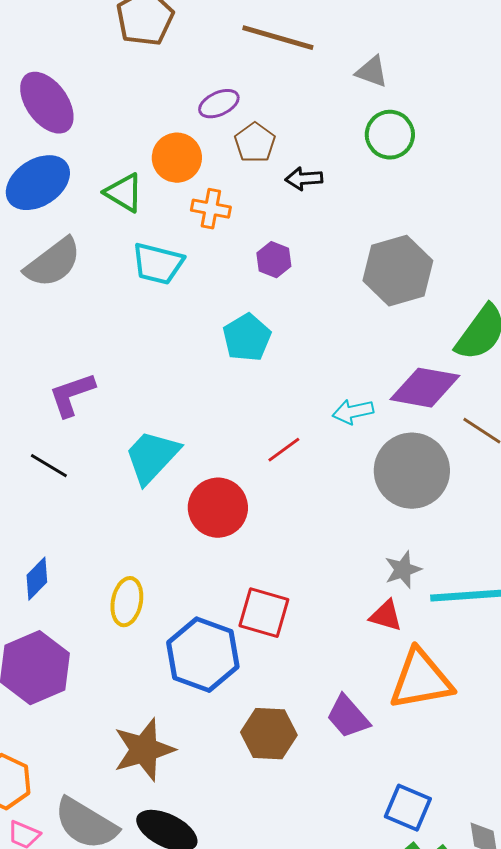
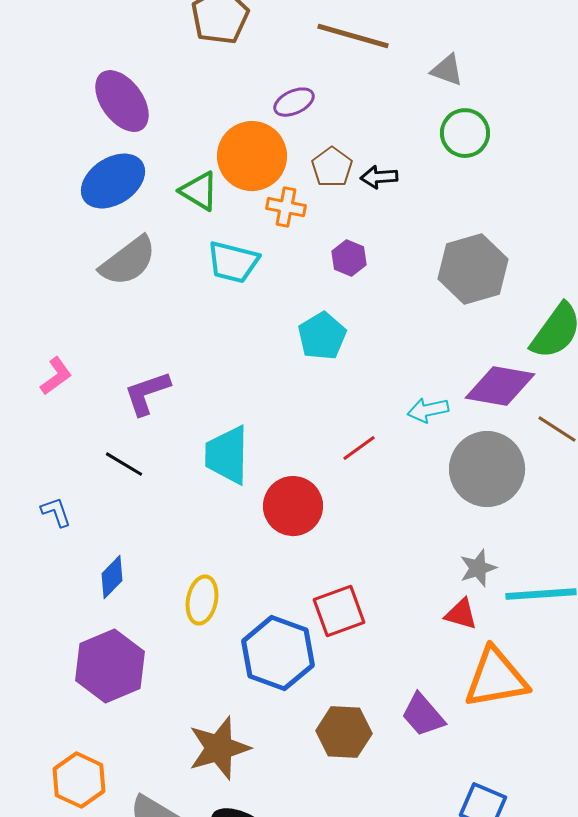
brown pentagon: (255, 143) -> (332, 167), moved
orange circle: (177, 158) -> (252, 156), size x1.4
cyan trapezoid: (152, 457) -> (227, 455), turned -42
red square: (264, 613) -> (339, 611), turned -36

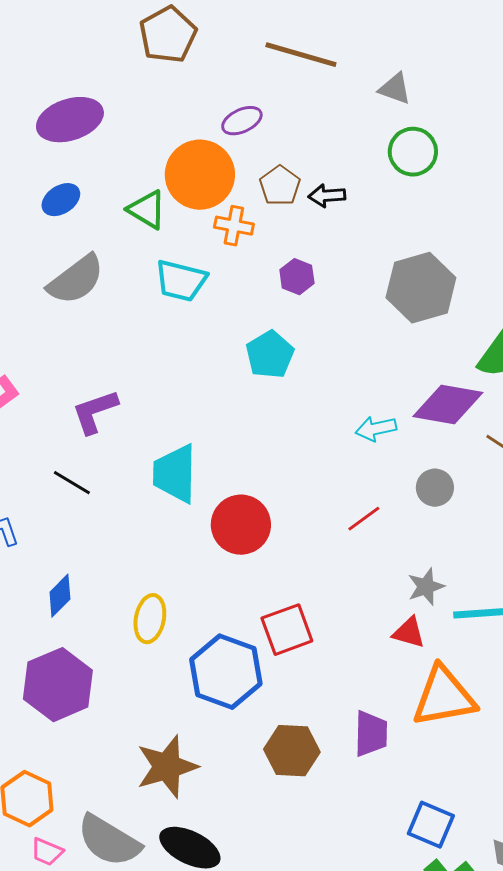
purple ellipse: (122, 101) -> (70, 120), turned -72
blue ellipse: (113, 181) -> (61, 200), size x0.6
red line: (359, 448) -> (364, 519), moved
gray circle: (487, 469) -> (435, 488), size x0.5
purple trapezoid: (423, 715) -> (371, 734), turned -138

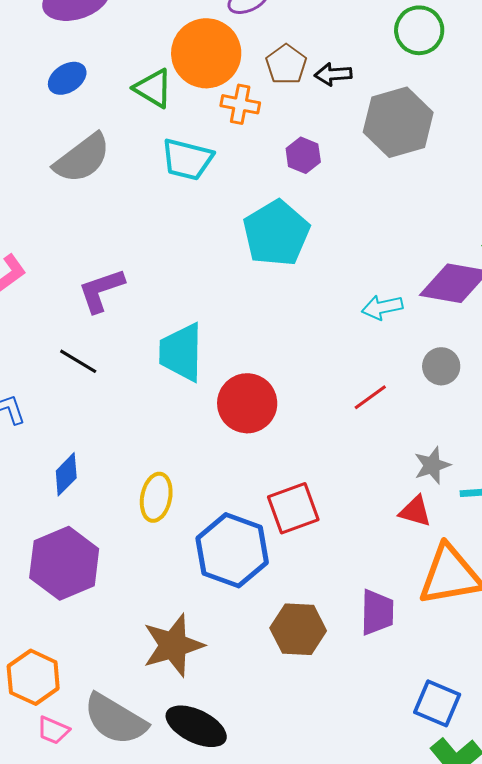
gray hexagon: (421, 288) -> (398, 122), moved
cyan pentagon: (270, 355) -> (276, 233), size x1.4

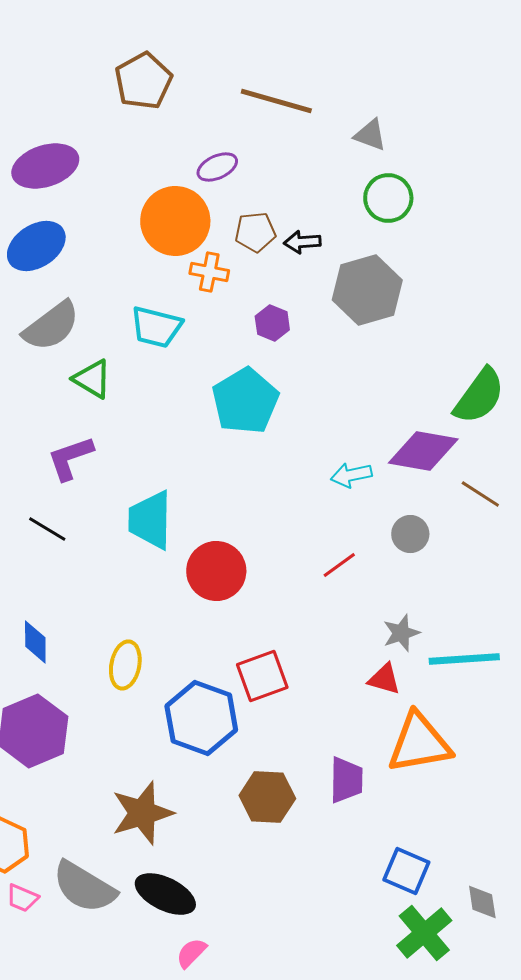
brown pentagon: (286, 64) -> (255, 232), turned 30
blue ellipse: (67, 78) -> (36, 246), size x1.5
green triangle: (153, 88) -> (92, 379), moved
blue diamond: (66, 474) -> (35, 642), turned -45

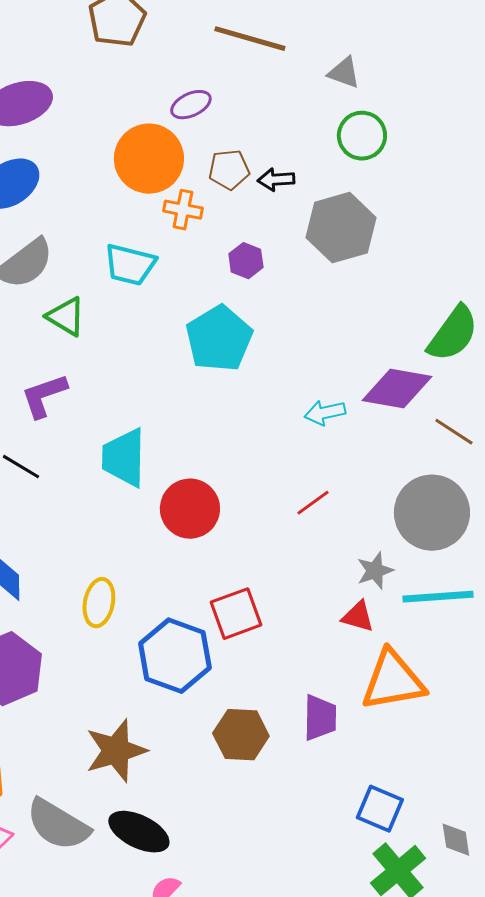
gray circle: (410, 534) -> (432, 513), moved, size x2.0

